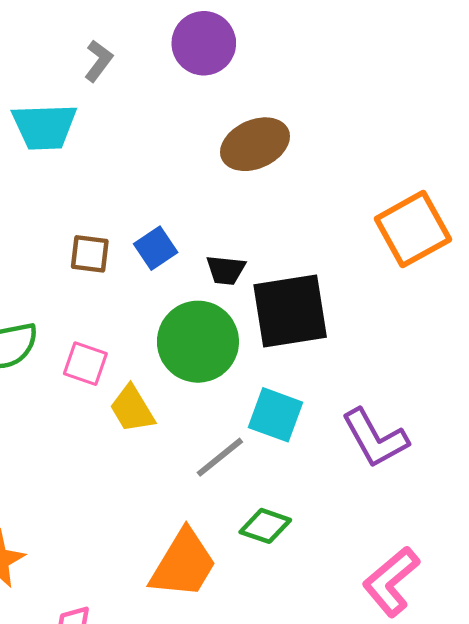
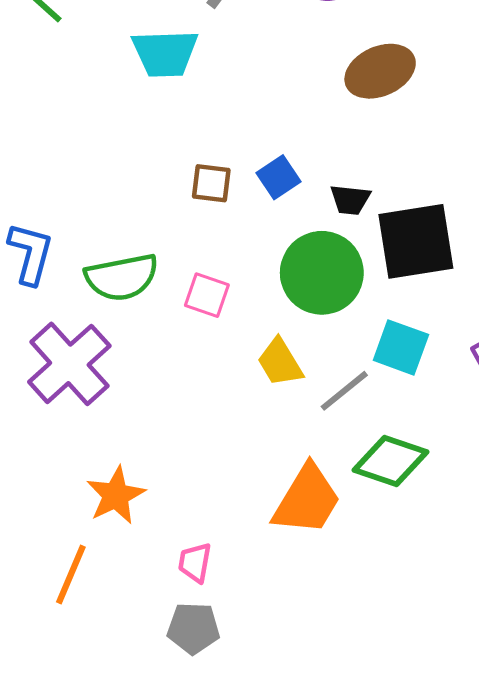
yellow trapezoid: (132, 409) -> (280, 362), moved
green diamond: (265, 526) -> (390, 461), size x1.4

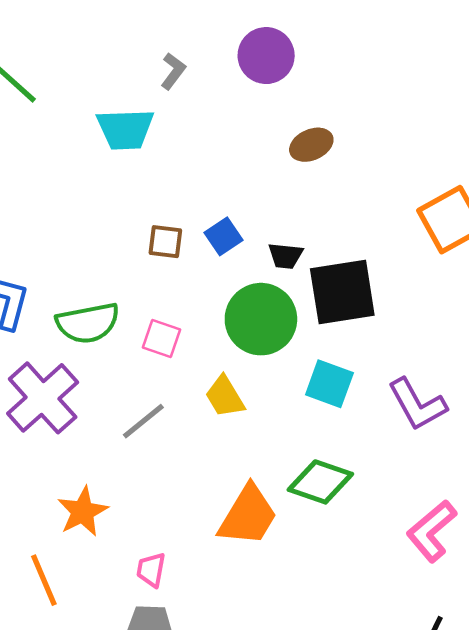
brown ellipse: (380, 71) -> (311, 145), size x0.7
gray line: (344, 391) -> (143, 421), moved
orange line: (71, 574) -> (44, 580), turned -46

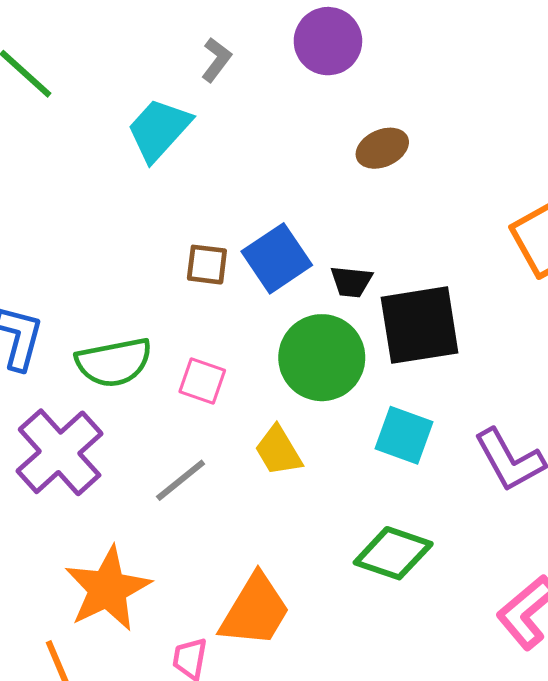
cyan trapezoid: (125, 129) -> (159, 130), turned 134
blue square: (223, 236) -> (277, 258), size x1.5
orange star: (83, 512) -> (108, 589), size x1.4
orange trapezoid: (248, 516) -> (255, 611), moved

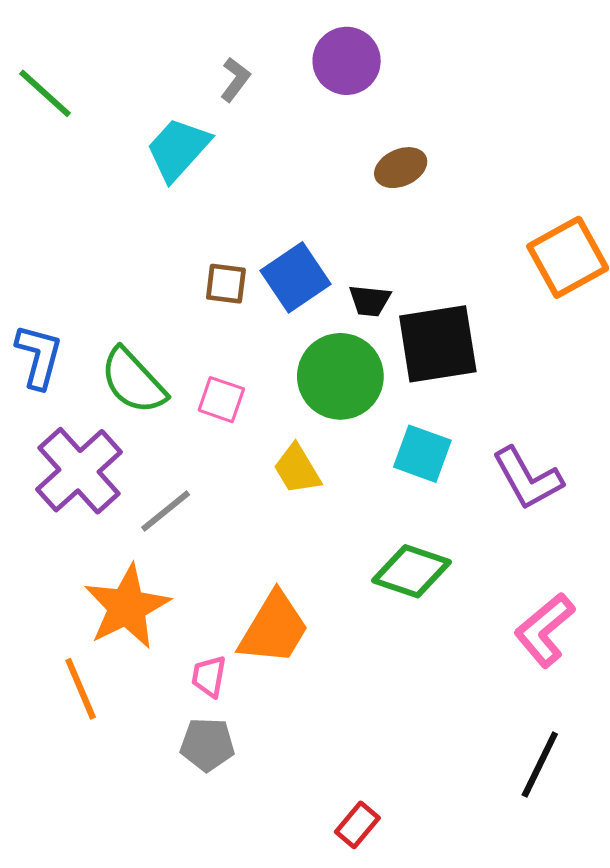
green semicircle: (114, 362) -> (133, 381), turned 58
gray line: (181, 480) -> (166, 511), moved

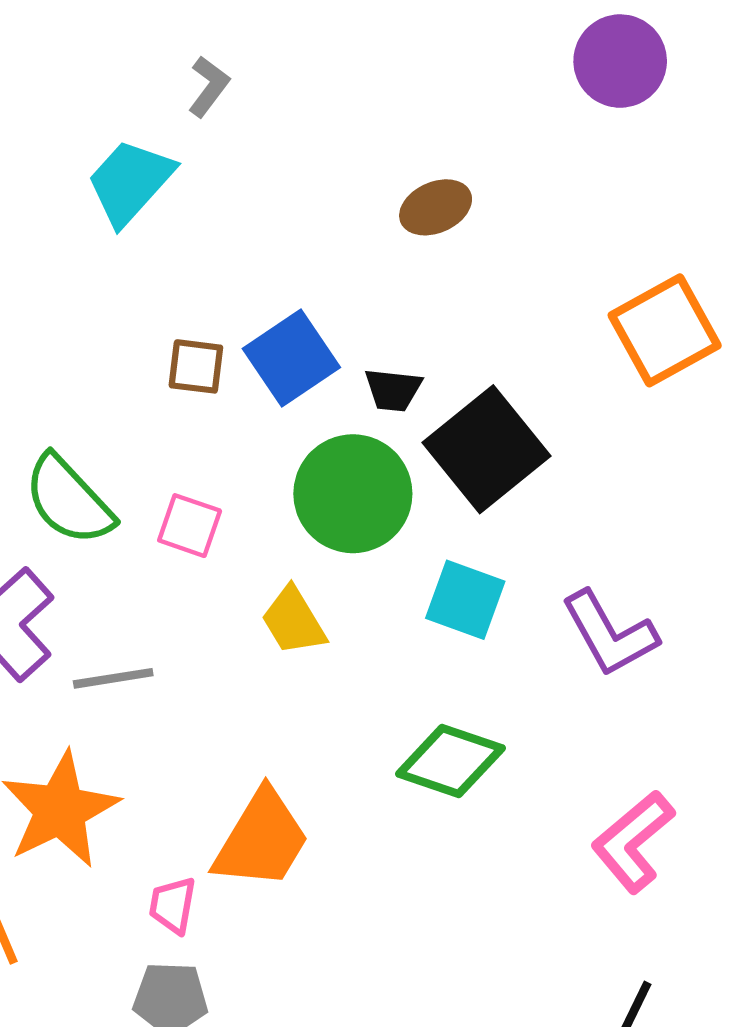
purple circle: (347, 61) -> (620, 61), moved
black square: (438, 344) -> (487, 449), turned -30
gray line: (166, 511) -> (113, 678), turned 30

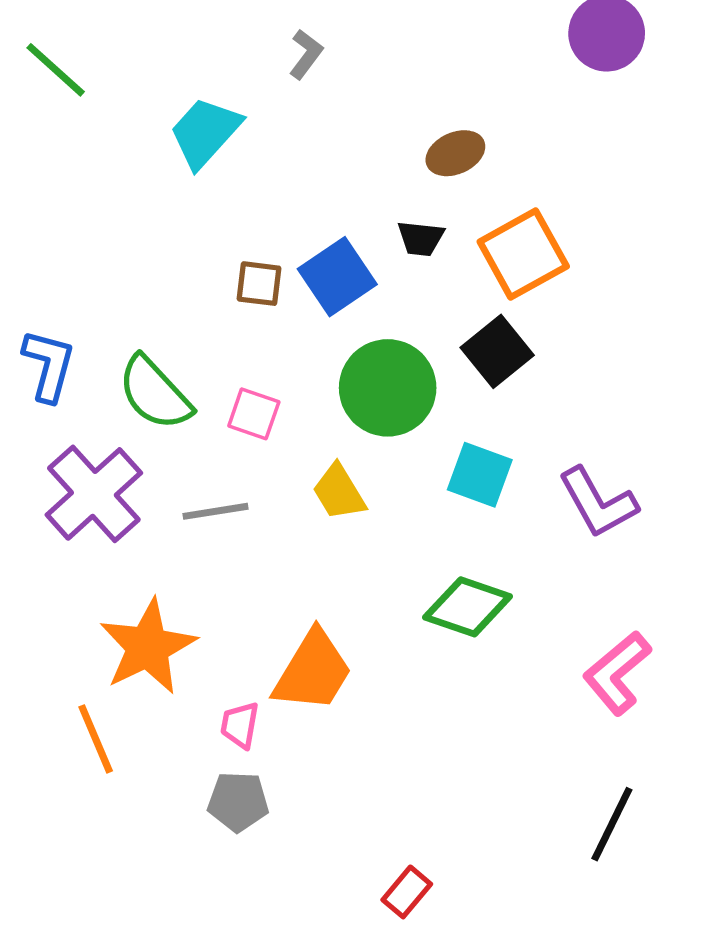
gray L-shape: (209, 86) -> (306, 54), moved
orange square: (665, 330) -> (523, 254), moved
black trapezoid: (393, 390) -> (421, 238), moved
black square: (487, 449) -> (497, 351), size x0.7
gray line: (113, 678) -> (216, 511), moved

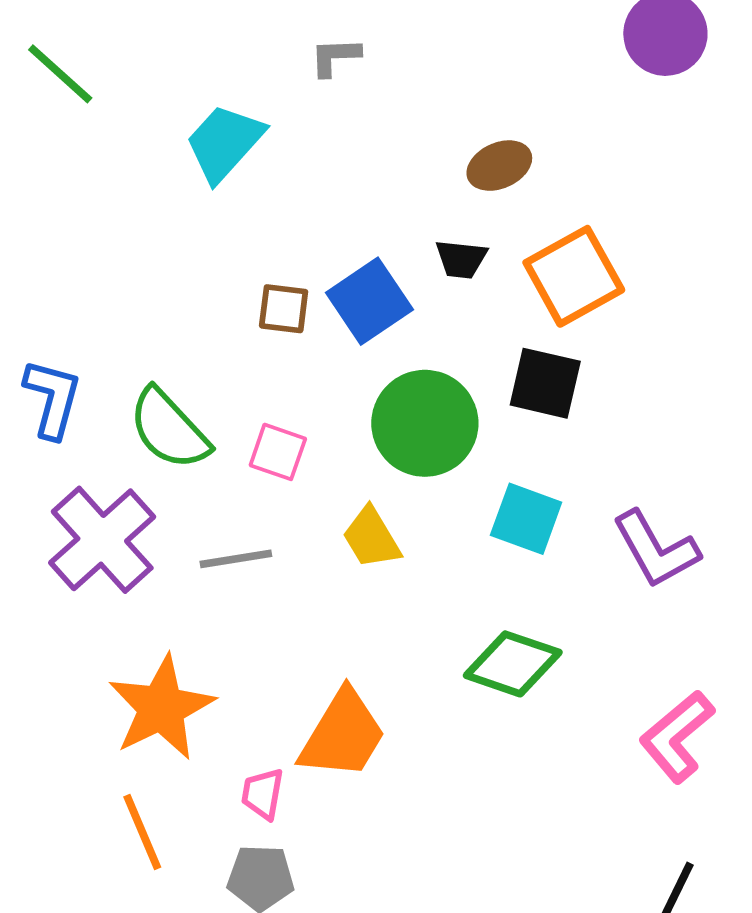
gray L-shape: (306, 54) -> (335, 57), turned -129
black square: (497, 351) -> (545, 383), turned -38
orange line: (96, 739) -> (142, 832), moved

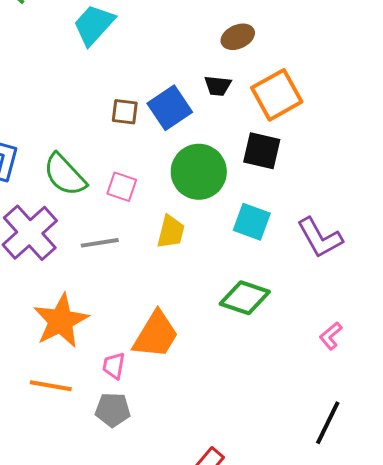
yellow trapezoid: (371, 538) -> (171, 232), turned -135
pink L-shape: (677, 736) -> (331, 336), size x0.6
orange line: (142, 832) -> (51, 386), turned -57

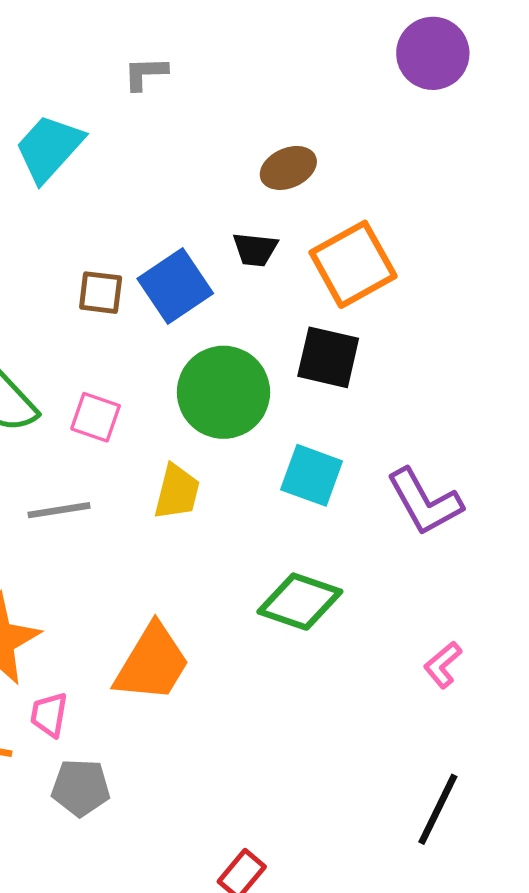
pink trapezoid: (114, 366) -> (49, 715), moved

